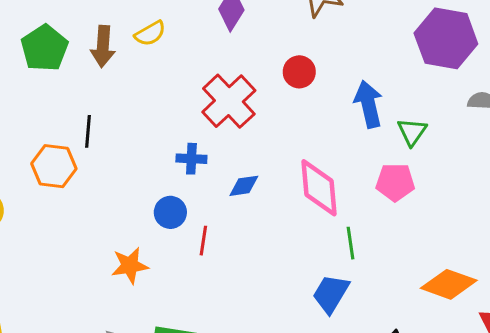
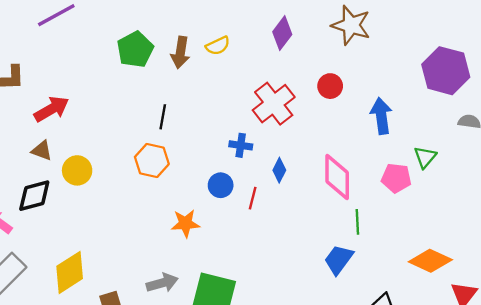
green triangle: (412, 132) -> (425, 157), moved
orange hexagon: (54, 166) -> (152, 161), moved
blue diamond: (244, 186) -> (279, 170), turned -60
red line: (203, 241) -> (253, 198), moved

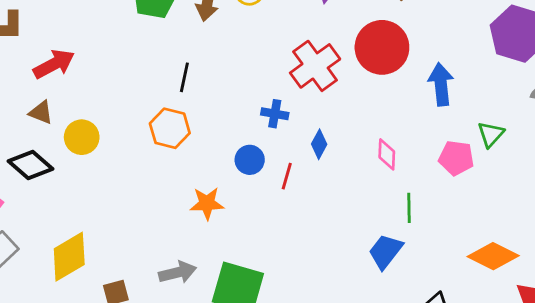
red circle: (330, 86) -> (382, 47), size x1.8
pink diamond: (337, 177) -> (387, 154), size x0.6
black diamond: (34, 196) -> (30, 165), turned 54

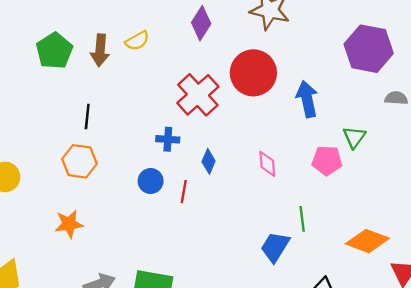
orange star: (207, 203) -> (69, 224), moved
green line: (409, 208) -> (302, 219), moved

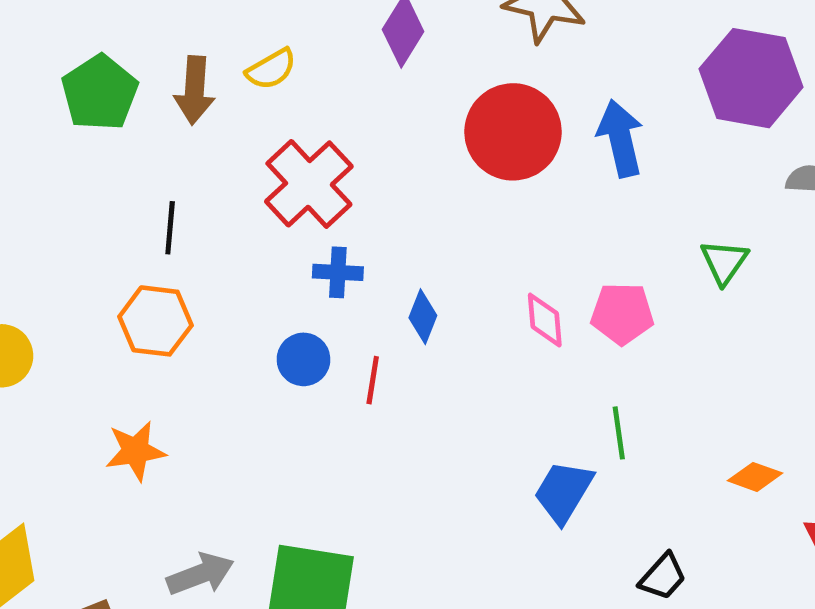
red cross: (198, 95) -> (309, 184), moved
blue arrow: (307, 99) -> (620, 138), moved
pink pentagon: (327, 160) -> (622, 314), moved
orange diamond: (367, 241) -> (755, 477), size x0.6

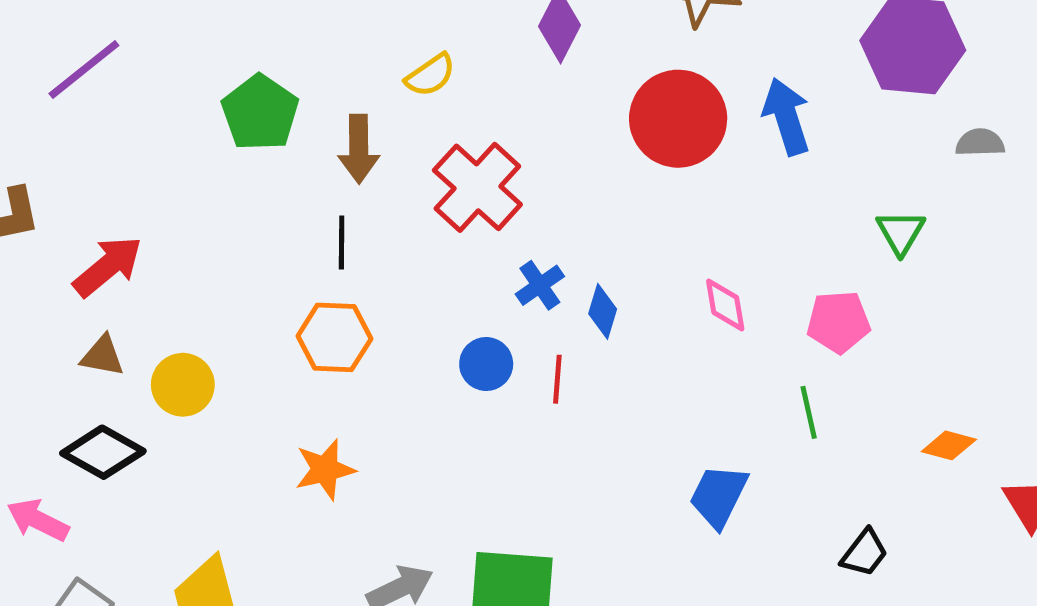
brown arrow: (194, 90) -> (359, 149), moved
blue cross: (338, 272) -> (540, 285), moved, turned -33
pink pentagon: (622, 314) -> (839, 322), moved
blue trapezoid: (563, 492) -> (719, 496), moved

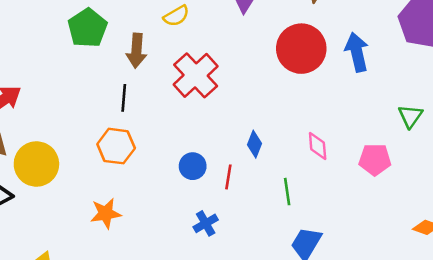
blue cross: (540, 285) -> (206, 223), moved
yellow circle: (183, 385) -> (36, 164), size x1.4
green line: (809, 412) -> (287, 192), moved

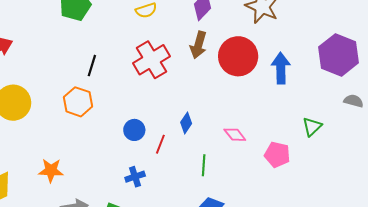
brown arrow: (136, 51) -> (198, 45), moved
pink diamond: (318, 146) -> (235, 135), turned -45
orange star: (106, 213) -> (51, 170), moved

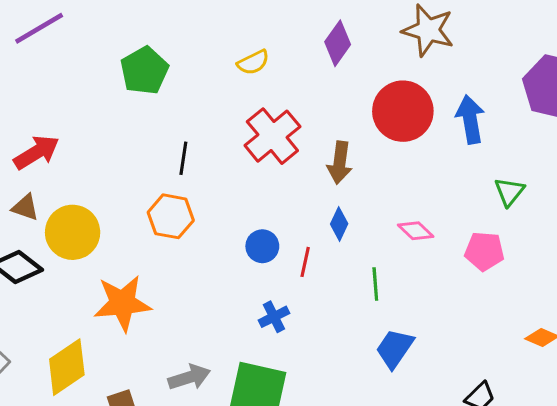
brown arrow: (198, 45) -> (340, 163), moved
green triangle: (312, 127) -> (509, 192), moved
orange star: (51, 170) -> (122, 303), moved, size x1.5

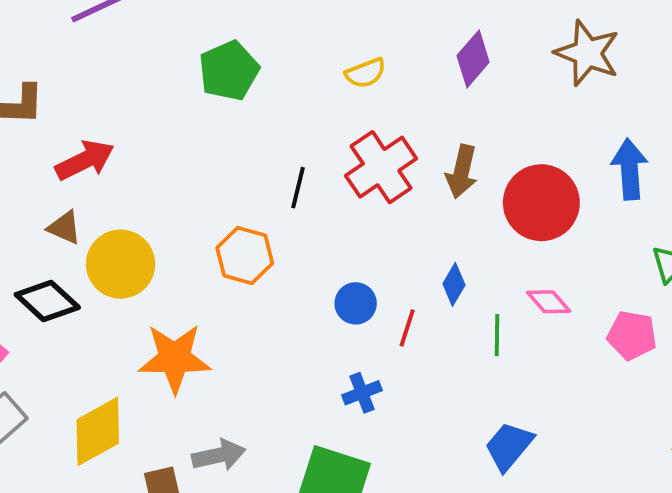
red circle: (403, 111) -> (541, 203), moved
black line: (183, 158) -> (298, 188), moved
brown arrow: (340, 163) -> (462, 171), moved
green line: (375, 284) -> (497, 335), moved
gray arrow: (189, 377) -> (219, 455), moved

